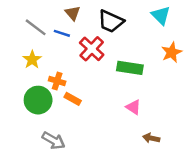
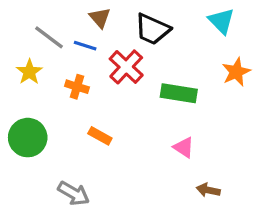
yellow star: (32, 60) -> (29, 72), moved
orange cross: (57, 81) -> (77, 87), moved
green circle: (38, 100) -> (28, 138), moved

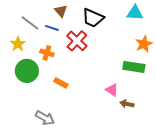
cyan triangle: (221, 21) -> (135, 13), turned -42
green rectangle: (179, 93) -> (134, 67), moved
green circle: (28, 138) -> (27, 71), moved
brown arrow: (208, 190) -> (127, 104), moved

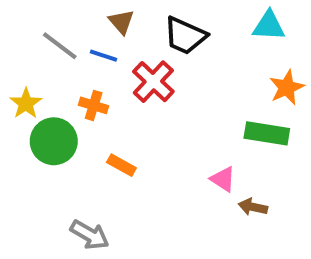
yellow star: (18, 44) -> (26, 103), moved

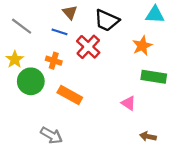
gray line: (60, 46) -> (22, 26), moved
orange star: (287, 88) -> (142, 46), moved
orange rectangle: (121, 165) -> (70, 95), size x1.5
brown arrow: (253, 207) -> (148, 136), moved

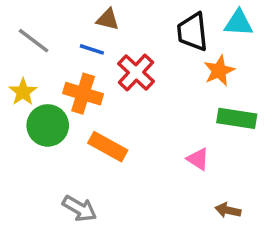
brown triangle: (70, 12) -> (108, 19), turned -35
black trapezoid: (107, 20) -> (193, 32), moved, turned 60
orange cross: (54, 61) -> (83, 94), size x1.5

